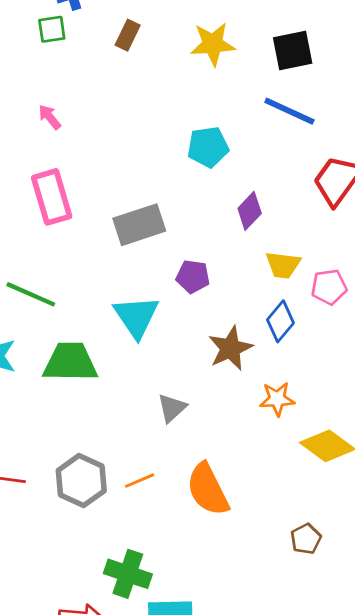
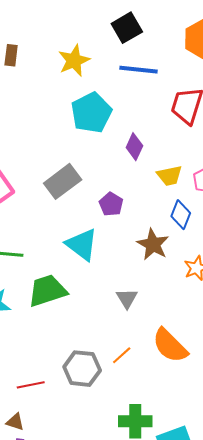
yellow star: (213, 44) -> (74, 61), moved
cyan pentagon: (208, 147) -> (91, 113), size x1.4
purple pentagon: (193, 277) -> (111, 204), turned -30

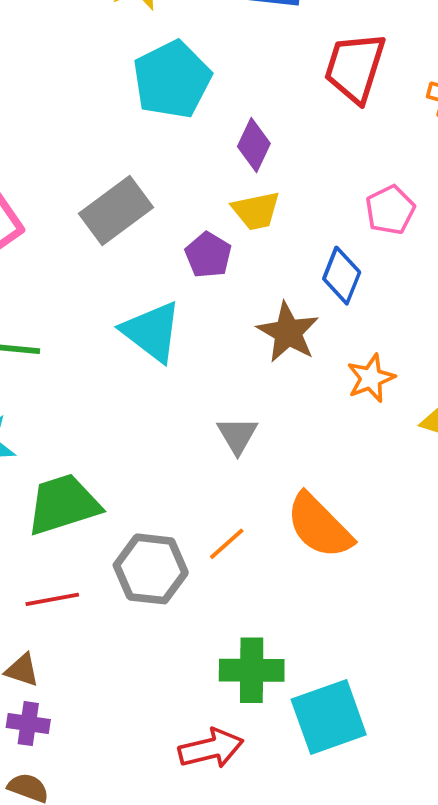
yellow trapezoid: (170, 176) -> (256, 211), moved
green trapezoid: (47, 291) -> (63, 504), moved

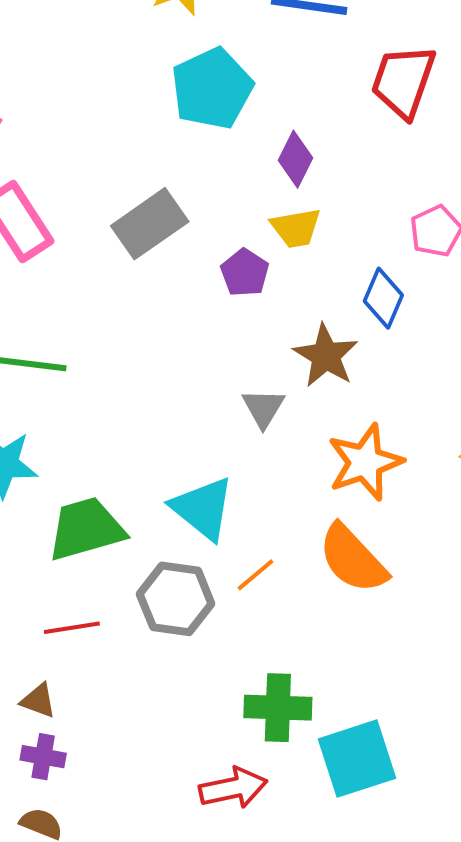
cyan triangle: (152, 332) -> (203, 508), moved
orange star: (371, 378) -> (365, 462), moved, size x1.5
gray triangle: (237, 435) -> (263, 408), moved

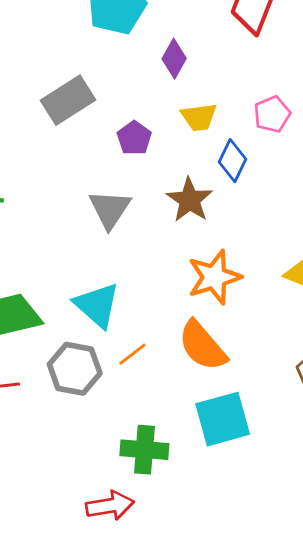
yellow trapezoid: (296, 228) -> (199, 117), moved
gray triangle: (263, 408) -> (110, 209), moved, size x1.4
cyan square: (357, 759) -> (223, 419), moved

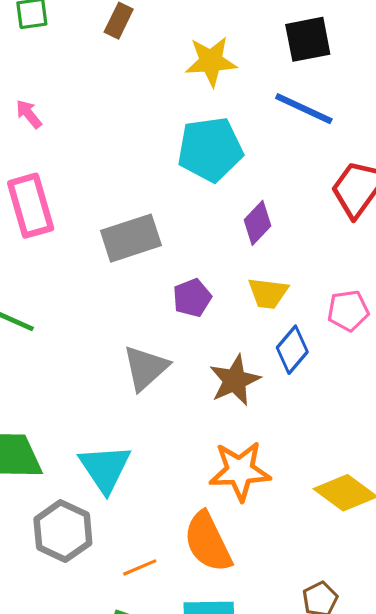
orange line: (133, 354) -> (140, 567), moved

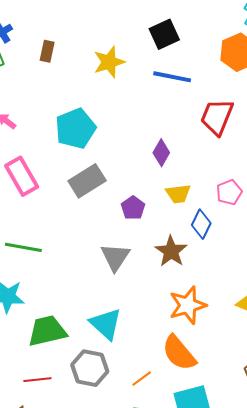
cyan pentagon: (210, 149) -> (75, 129), moved

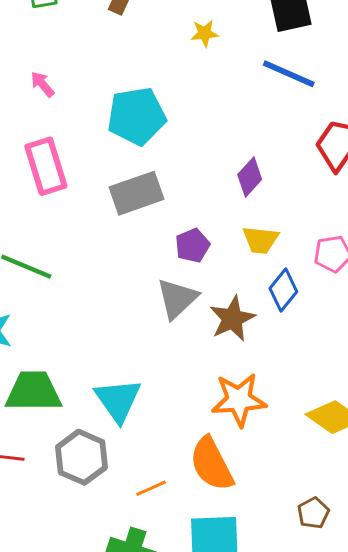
yellow star: (109, 62) -> (205, 33), size x0.6
gray triangle: (115, 257) -> (177, 299), moved

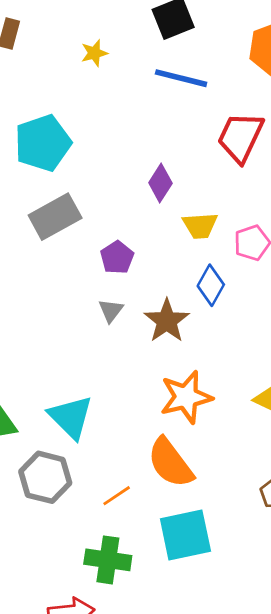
yellow trapezoid: (260, 240) -> (200, 226), moved
gray triangle: (177, 299) -> (111, 311), size x0.6

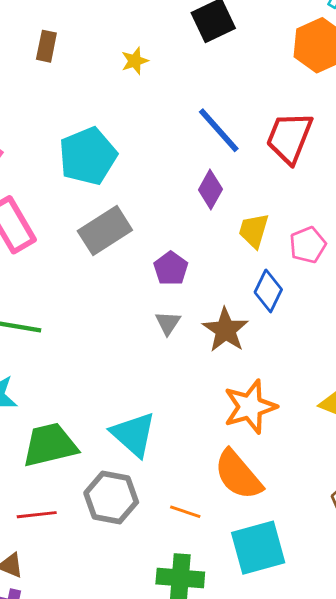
blue line: (181, 78) -> (219, 130), moved, turned 38
yellow trapezoid: (200, 226) -> (254, 231), turned 114
orange line: (117, 496) -> (185, 512), turned 56

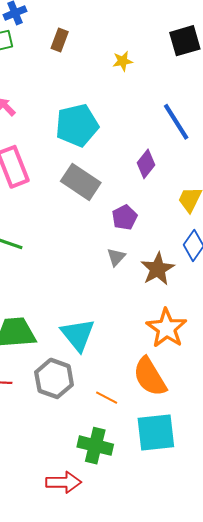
purple diamond: (210, 190) -> (146, 164), moved
gray rectangle: (105, 231) -> (81, 182), turned 57
orange star: (250, 407) -> (167, 328), turned -30

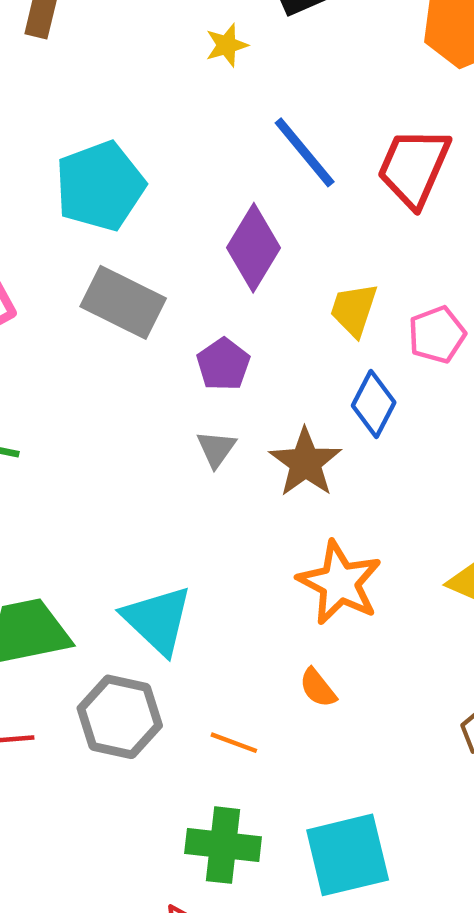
yellow star: (123, 61) -> (227, 45), moved
purple diamond: (146, 164) -> (254, 248), size x1.4
orange semicircle: (150, 377) -> (318, 688), size x0.5
cyan square: (156, 432) -> (348, 855), moved

